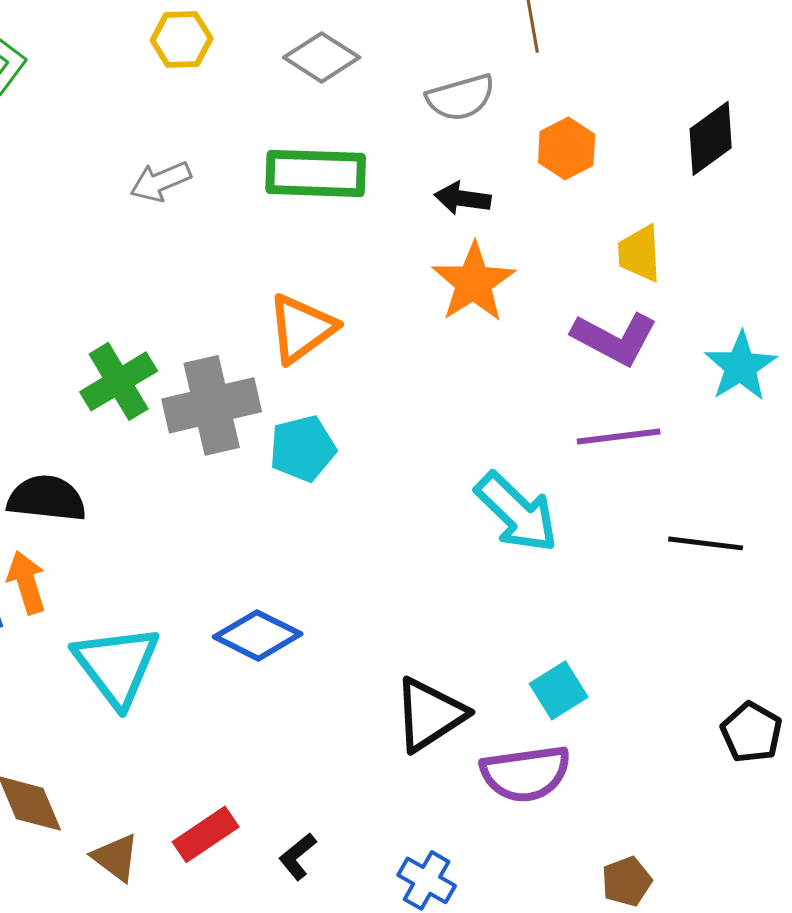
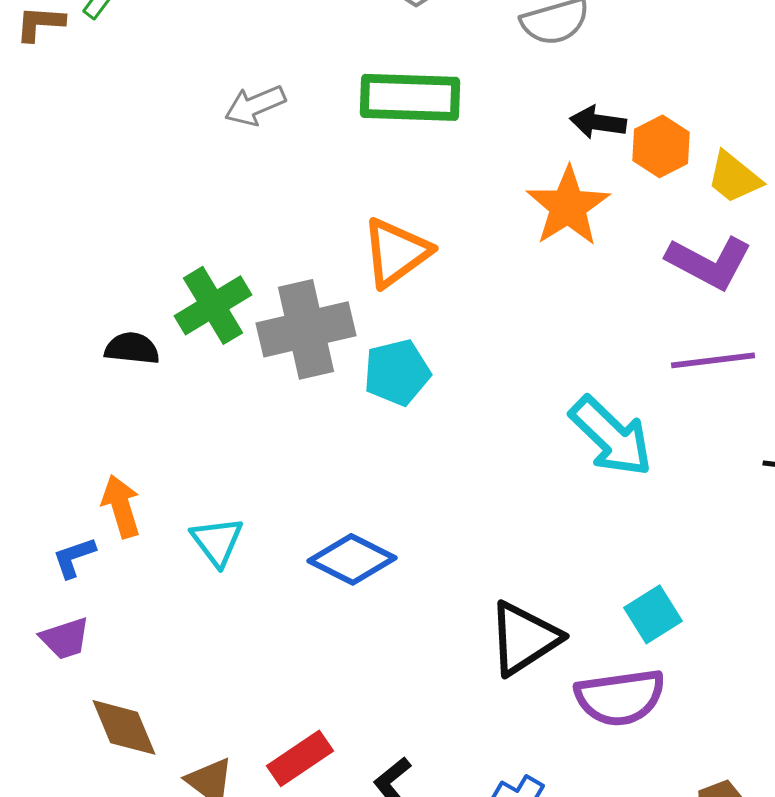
orange hexagon: (567, 148) -> (661, 146), moved
black arrow: (463, 198) -> (598, 122), moved
yellow trapezoid: (640, 253) -> (734, 177), turned -48
black semicircle: (47, 498) -> (132, 348), moved, size x0.7
cyan triangle: (117, 665) -> (217, 541), moved, size x0.6

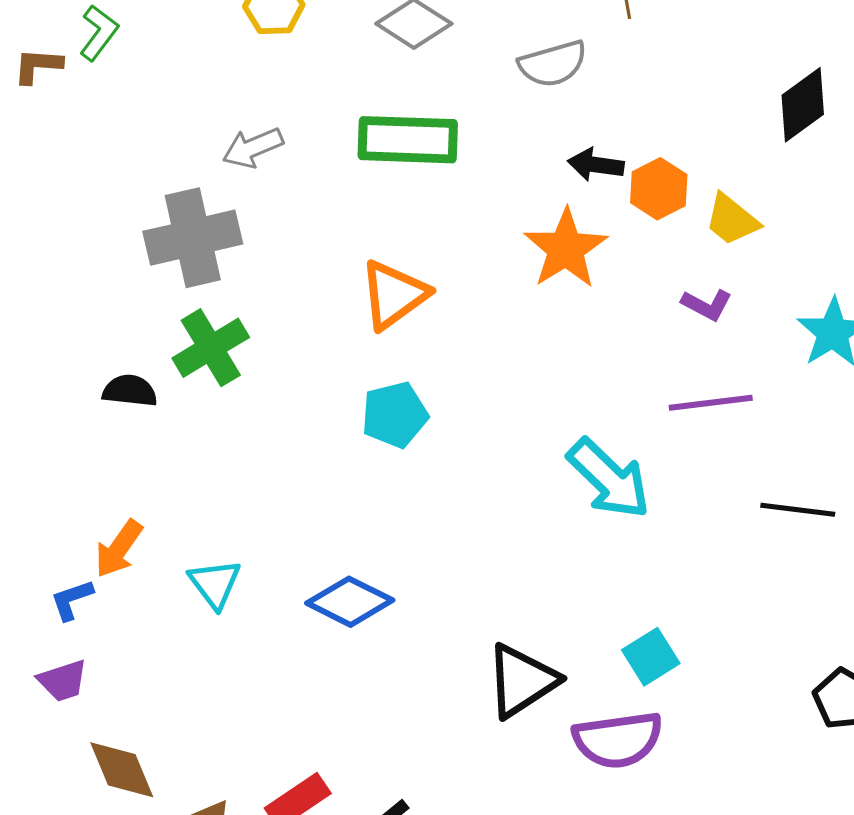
purple L-shape: (709, 262) -> (707, 305), size x0.6
gray cross: (306, 329) -> (193, 238), moved
orange arrow: (121, 506) -> (119, 549), turned -128

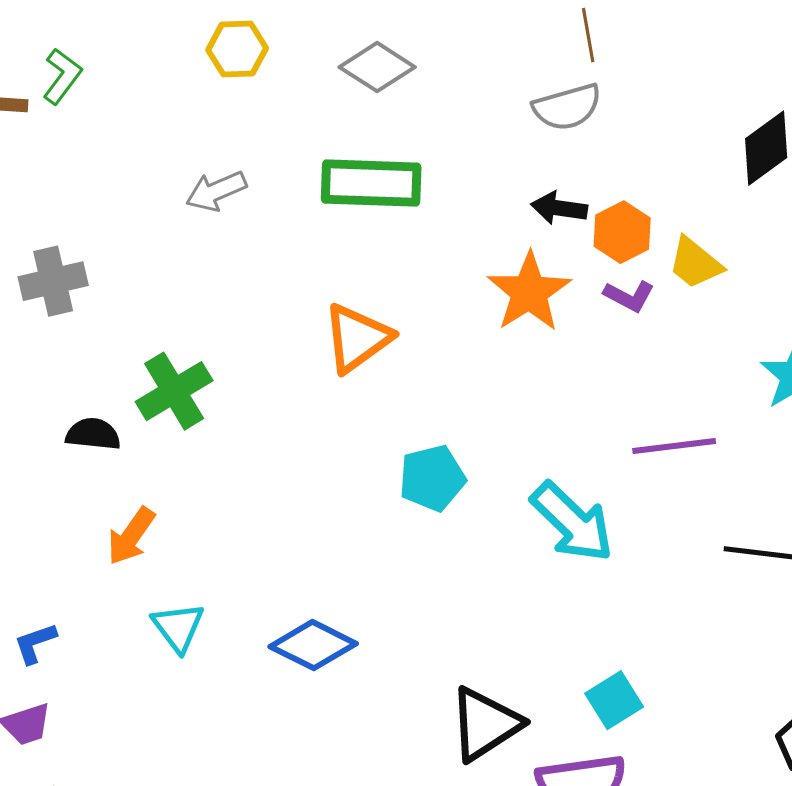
gray semicircle: (553, 64) -> (567, 107), moved
gray cross: (193, 238) -> (53, 281), moved, size x0.7
purple L-shape: (707, 305) -> (629, 296), moved
cyan pentagon: (395, 415) -> (432, 478), moved
orange arrow: (119, 549) -> (131, 536), moved

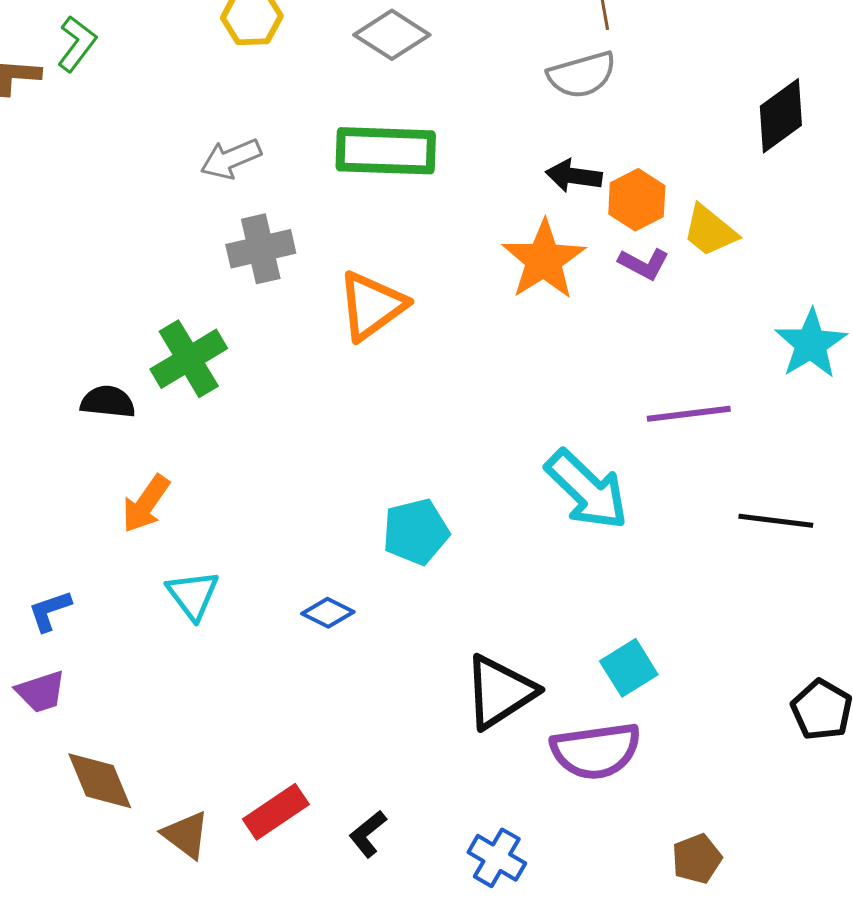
gray cross: (53, 281) -> (261, 249), moved
cyan pentagon: (432, 478) -> (416, 532), moved
blue diamond: (313, 645) -> (328, 613), size x0.6

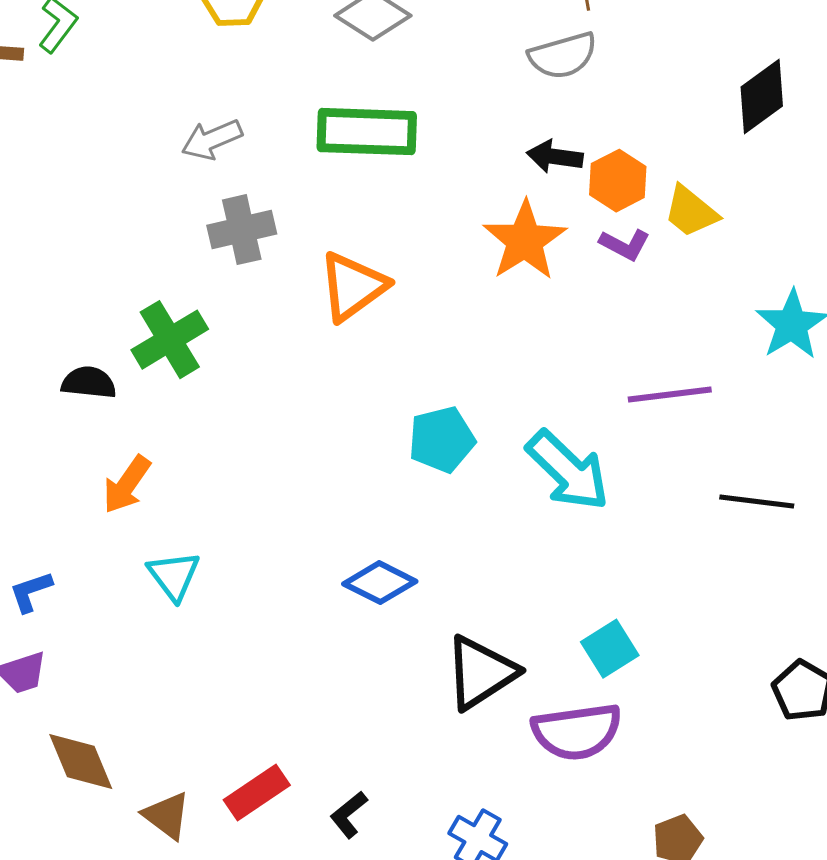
cyan pentagon: (416, 532) -> (442, 440), moved
blue diamond: (328, 613) -> (380, 583), moved, size x1.4

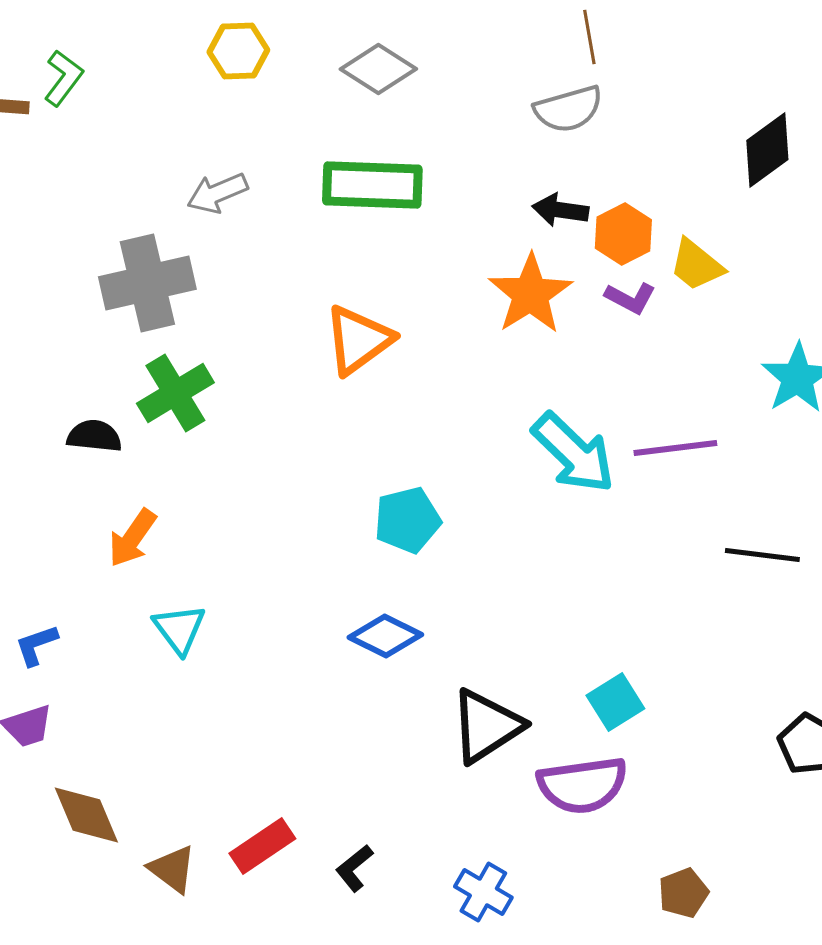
gray cross: (242, 230) -> (147, 283), moved, size x1.4
cyan pentagon: (442, 440) -> (407, 520), moved
cyan arrow: (568, 471) -> (573, 453), moved

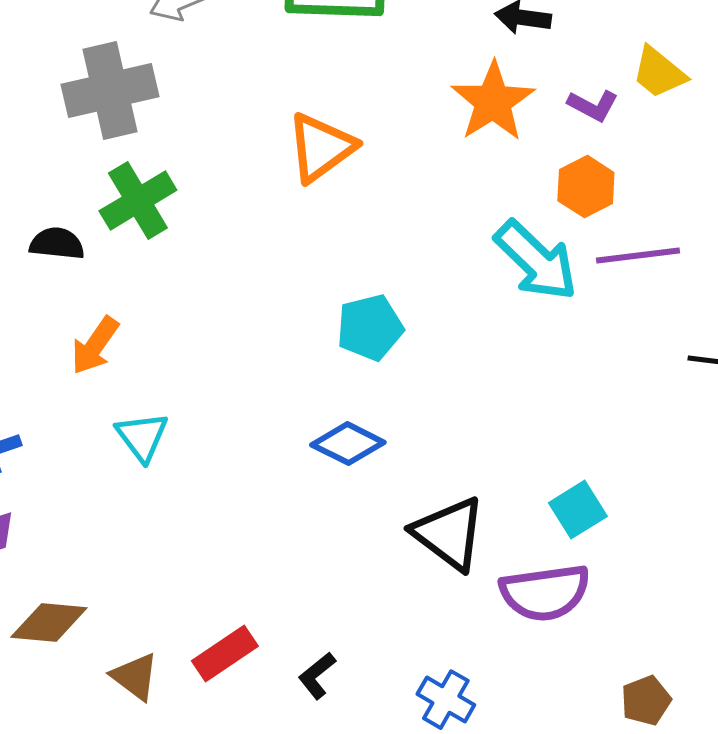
orange hexagon: (623, 234) -> (586, 187), moved
black triangle: (486, 726) -> (449, 534), turned -50
brown diamond: (86, 815) -> (49, 623), turned -62

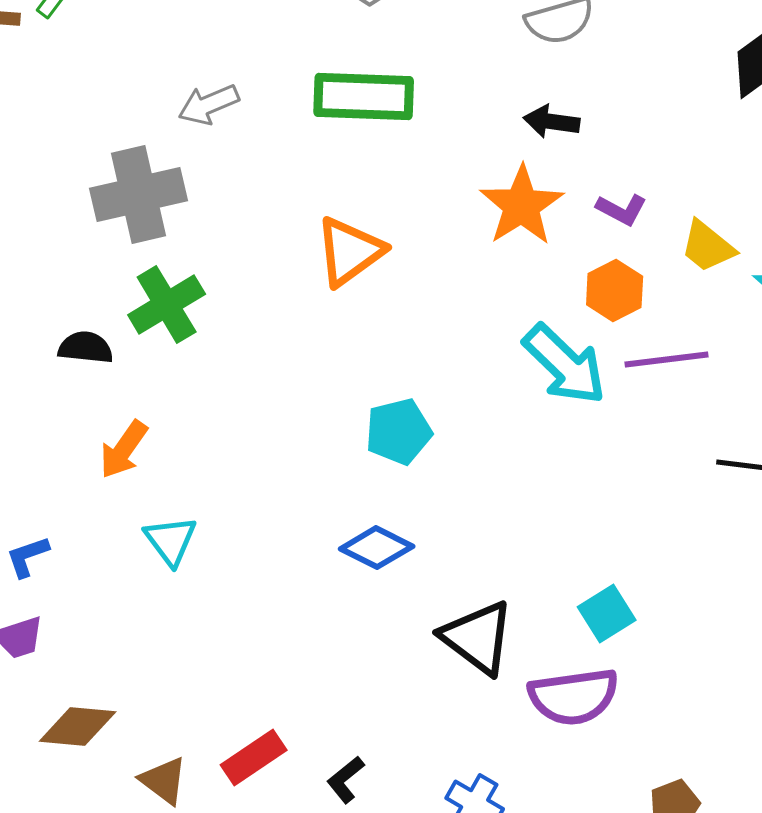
yellow trapezoid: (659, 73) -> (708, 247), moved

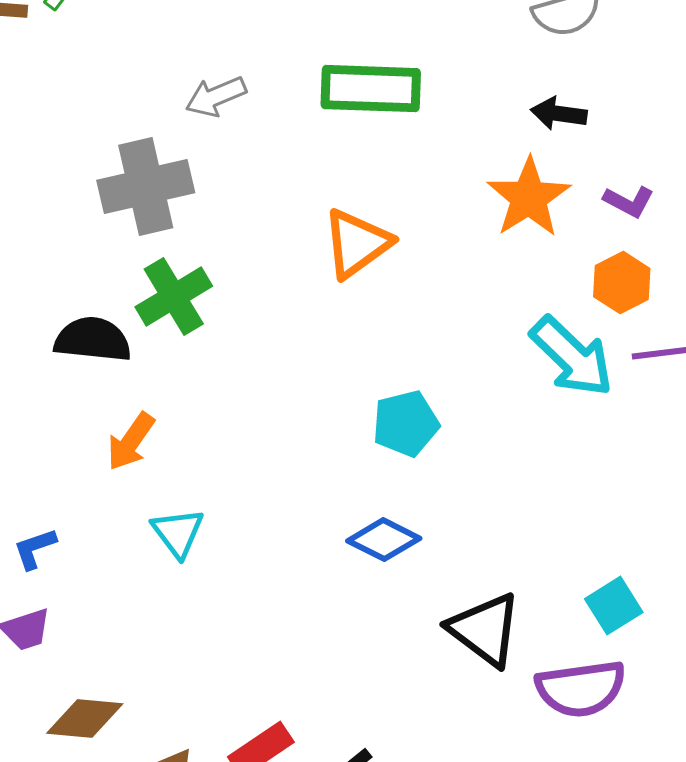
black semicircle: (86, 348) -> (93, 340), size x1.4

